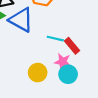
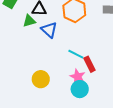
blue triangle: (21, 20) -> (49, 30), size x0.7
yellow circle: (38, 73) -> (41, 79), moved

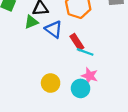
red rectangle: (89, 64) -> (77, 42), moved
cyan circle: (80, 89) -> (81, 88), moved

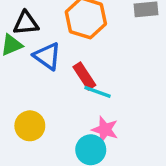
yellow circle: (51, 83) -> (30, 126), moved

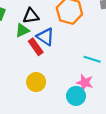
red rectangle: (84, 76) -> (36, 47), moved
cyan line: (98, 92) -> (92, 59), moved

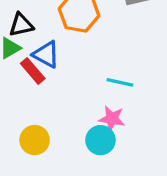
yellow circle: (36, 82) -> (35, 140), moved

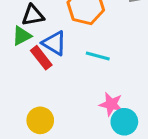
cyan line: (120, 82) -> (98, 56), moved
cyan circle: (100, 140) -> (124, 122), moved

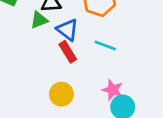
red rectangle: (41, 58) -> (68, 52), moved
yellow circle: (40, 120) -> (61, 94), moved

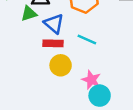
red rectangle: (68, 52) -> (53, 43), turned -60
yellow circle: (61, 94) -> (61, 65), moved

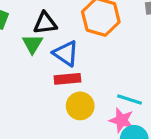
green triangle: (29, 13) -> (32, 44), turned -35
cyan line: (87, 40) -> (129, 100), moved

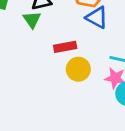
blue triangle: (66, 53) -> (97, 17), moved

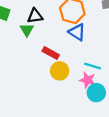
red rectangle: (65, 47) -> (51, 53), turned 35

